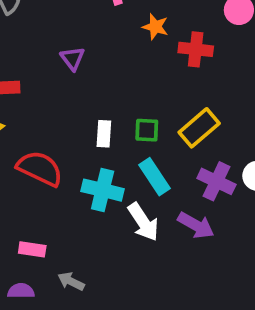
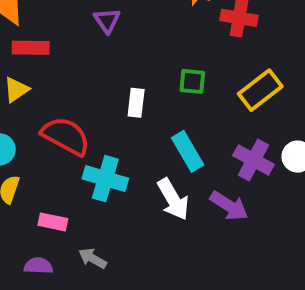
yellow rectangle: (199, 128) -> (260, 90), moved
green square: (147, 130) -> (192, 81), moved
cyan cross: (103, 190) -> (105, 179), moved

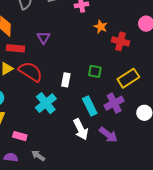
purple triangle: (107, 21) -> (44, 38), moved
red semicircle: (66, 136) -> (30, 72), moved
purple cross: (254, 160) -> (114, 103), moved, turned 30
cyan cross: (105, 179) -> (46, 103), moved, turned 30

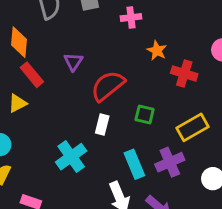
red rectangle: (15, 48) -> (32, 75), turned 42
red semicircle: (30, 72) -> (108, 86), moved, turned -75

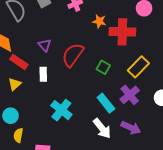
red cross: (184, 74) -> (122, 32), size x1.4
green square: (145, 115) -> (103, 67), turned 32
white rectangle: (102, 124) -> (43, 74), moved

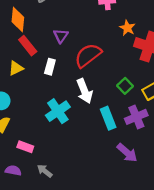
green square: (103, 67) -> (125, 86), moved
white arrow: (102, 128) -> (84, 91), moved

